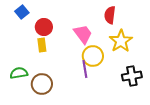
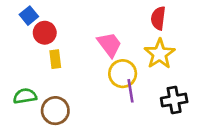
red semicircle: (110, 15) -> (158, 18), moved
red circle: (44, 27) -> (45, 33), moved
purple line: (85, 69) -> (131, 91), moved

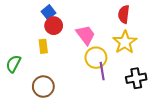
blue square: (29, 16) -> (48, 12), moved
red circle: (45, 33) -> (54, 26), moved
green semicircle: (25, 96) -> (13, 64), moved, turned -54

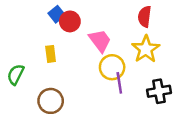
red circle: (54, 26) -> (70, 21), moved

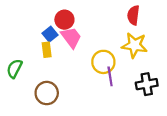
blue square: (57, 14) -> (50, 34), moved
pink trapezoid: (100, 41) -> (71, 37), moved
yellow star: (146, 49) -> (135, 45), turned -30

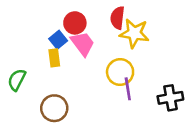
red semicircle: (133, 15) -> (118, 18), moved
yellow star: (135, 45) -> (134, 33), moved

